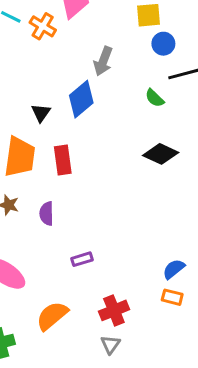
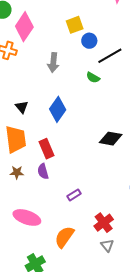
blue diamond: (81, 99) -> (58, 109), moved
black diamond: (161, 154) -> (111, 139), moved
red rectangle: (63, 160) -> (46, 149), moved

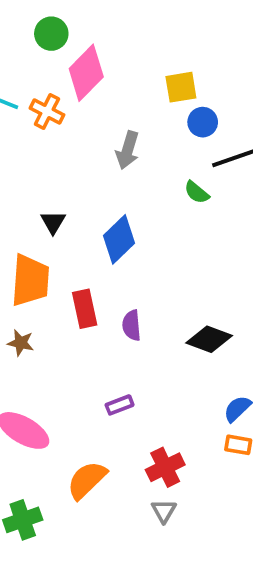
black diamond: (111, 139) -> (209, 339), moved
purple semicircle: (43, 171) -> (132, 325), moved

